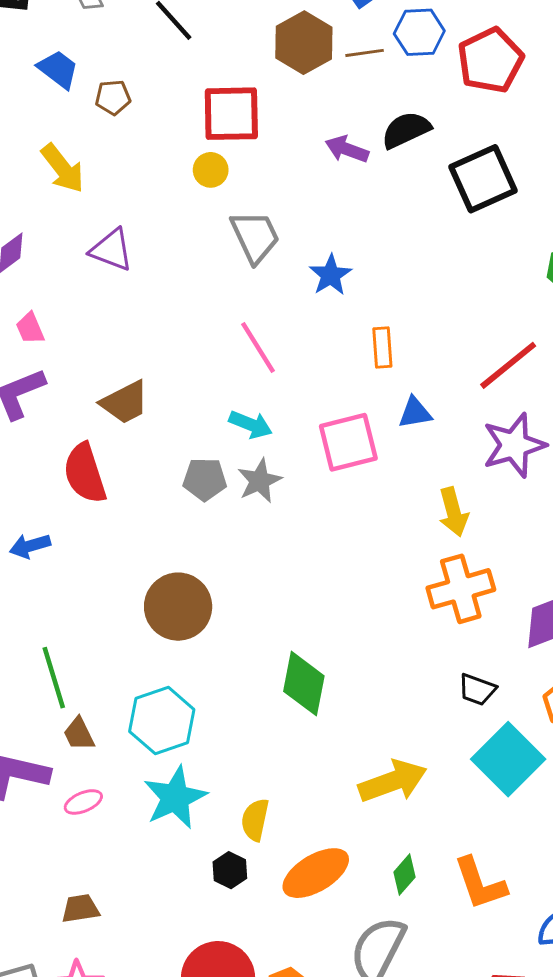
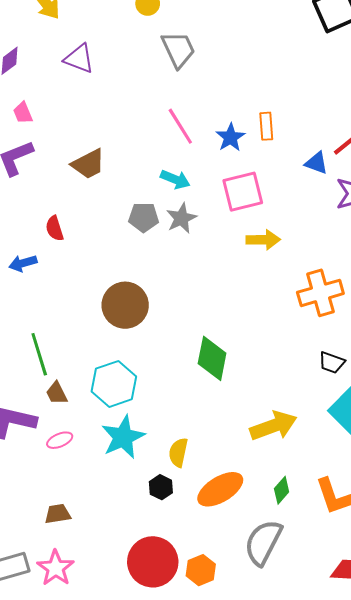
blue star: (331, 275) -> (230, 137), moved
blue triangle: (415, 413) -> (316, 163), moved, turned 30
red semicircle: (85, 473) -> (55, 228), moved, size x0.6
yellow arrow: (453, 512) -> (263, 240), moved, turned -76

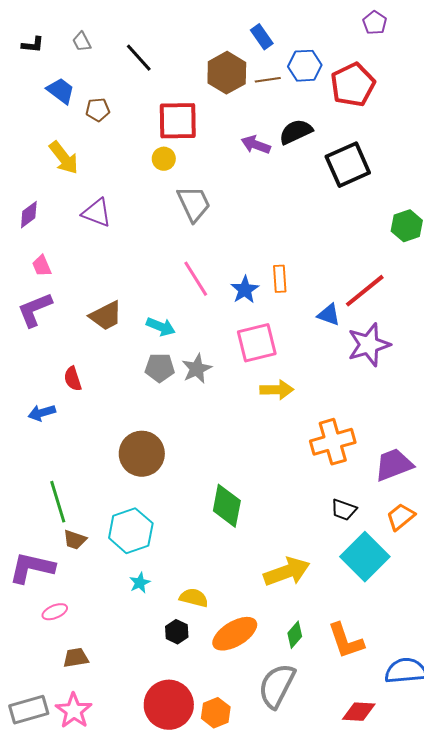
cyan arrow: (175, 179) -> (161, 327), moved
brown trapezoid: (57, 393) -> (75, 540), turned -45
cyan star: (123, 437) -> (140, 583), size x0.5
pink ellipse: (60, 440) -> (55, 612), moved
yellow semicircle: (178, 452) -> (194, 598), turned 92

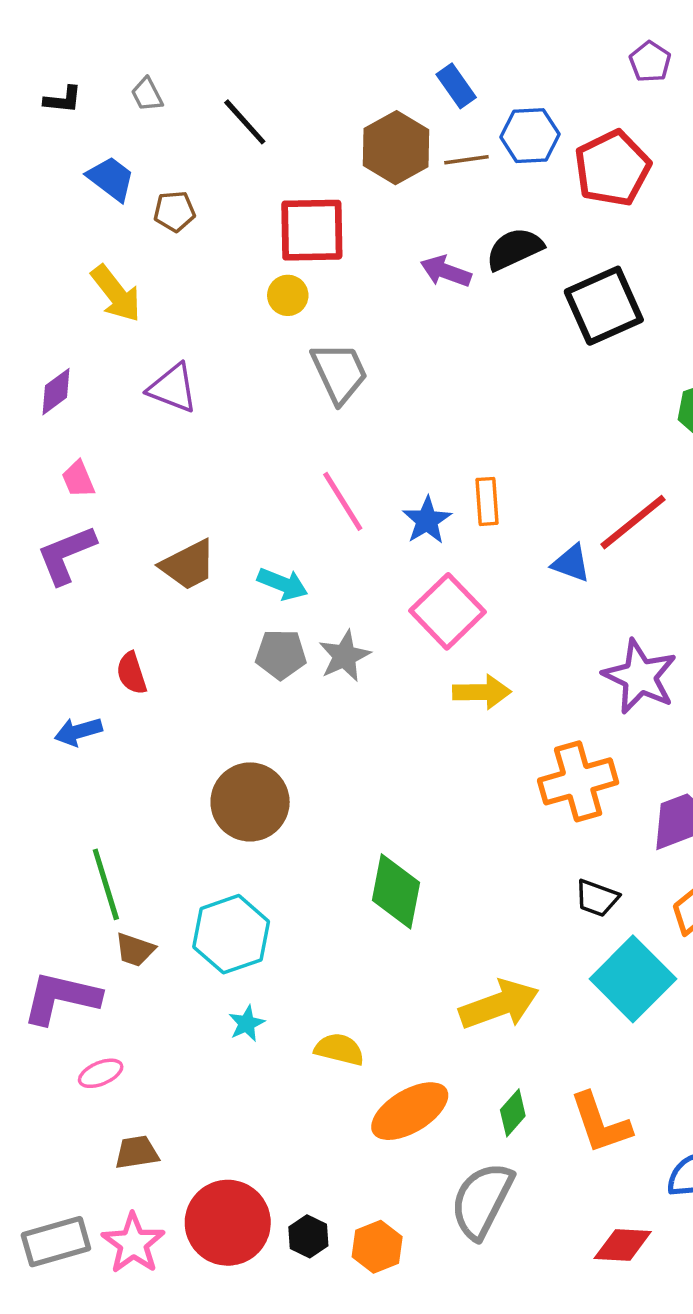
pink square: (257, 343) -> (448, 611), turned -30
purple star: (369, 345) -> (640, 677), moved, turned -30
black hexagon: (177, 632) -> (308, 1236), moved
red circle: (169, 705) -> (228, 1223), moved

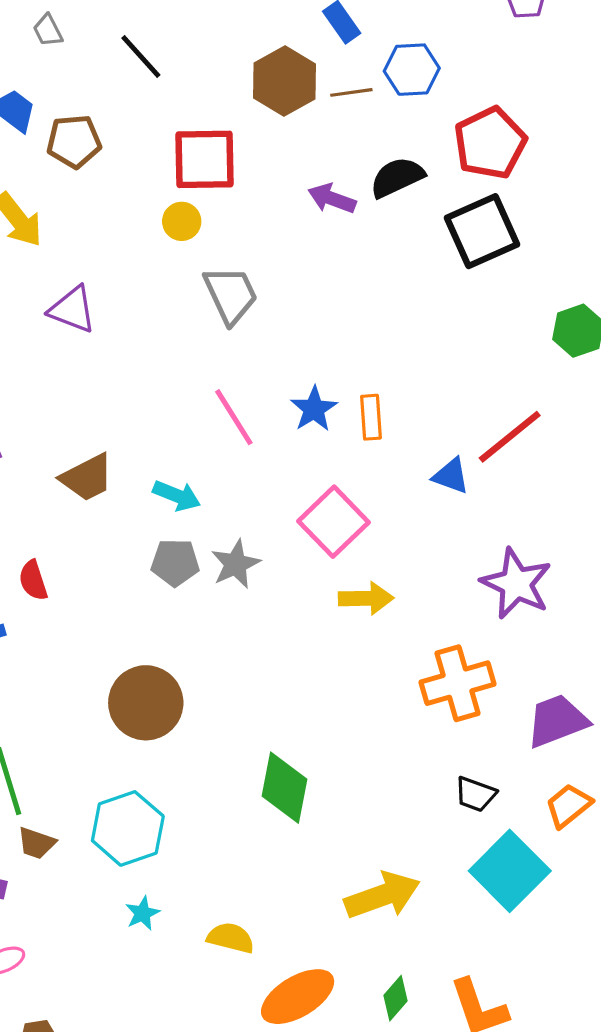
red pentagon: (612, 168) -> (490, 143), moved
brown pentagon: (174, 211) -> (74, 141), size x1.4
blue star: (427, 520) -> (314, 409), moved

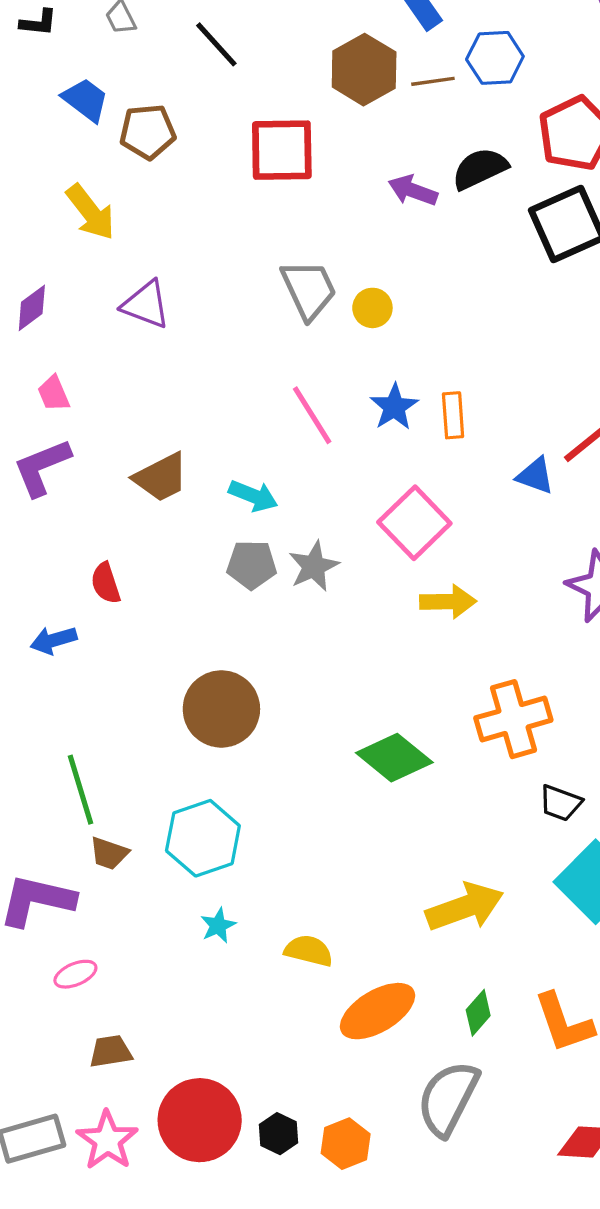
yellow circle: (182, 221) -> (372, 308), moved
orange cross: (457, 683) -> (513, 719), moved
green diamond: (284, 788) -> (394, 758), moved, turned -62

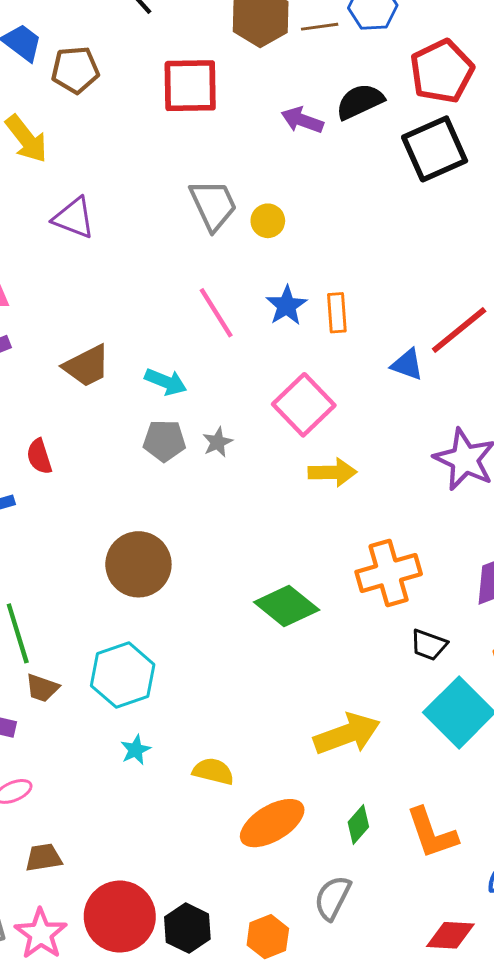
gray star: (314, 566) -> (218, 442), size x0.7
gray semicircle: (448, 1098) -> (333, 898), size x0.7
black hexagon: (278, 1134) -> (187, 928), size x1.4
orange hexagon: (346, 1144) -> (268, 937), moved

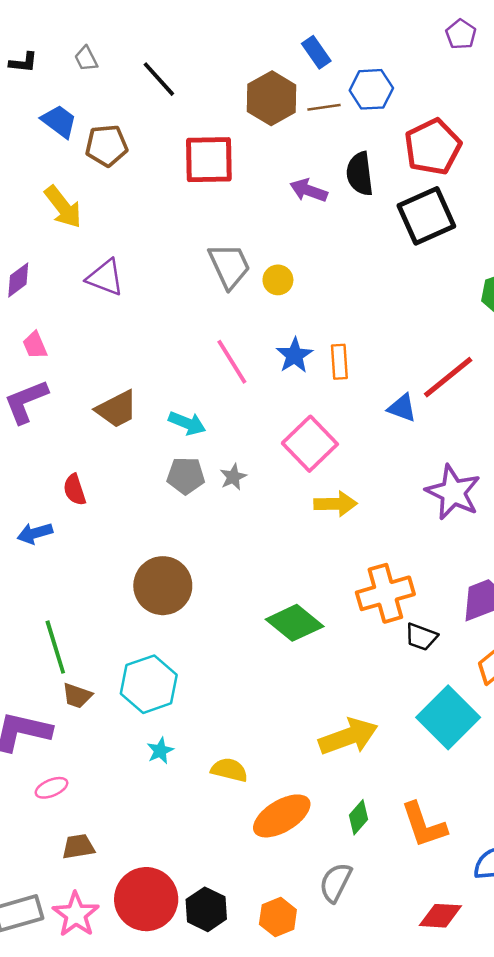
black semicircle: (360, 101) -> (360, 174), turned -72
black trapezoid: (429, 645) -> (421, 637), moved

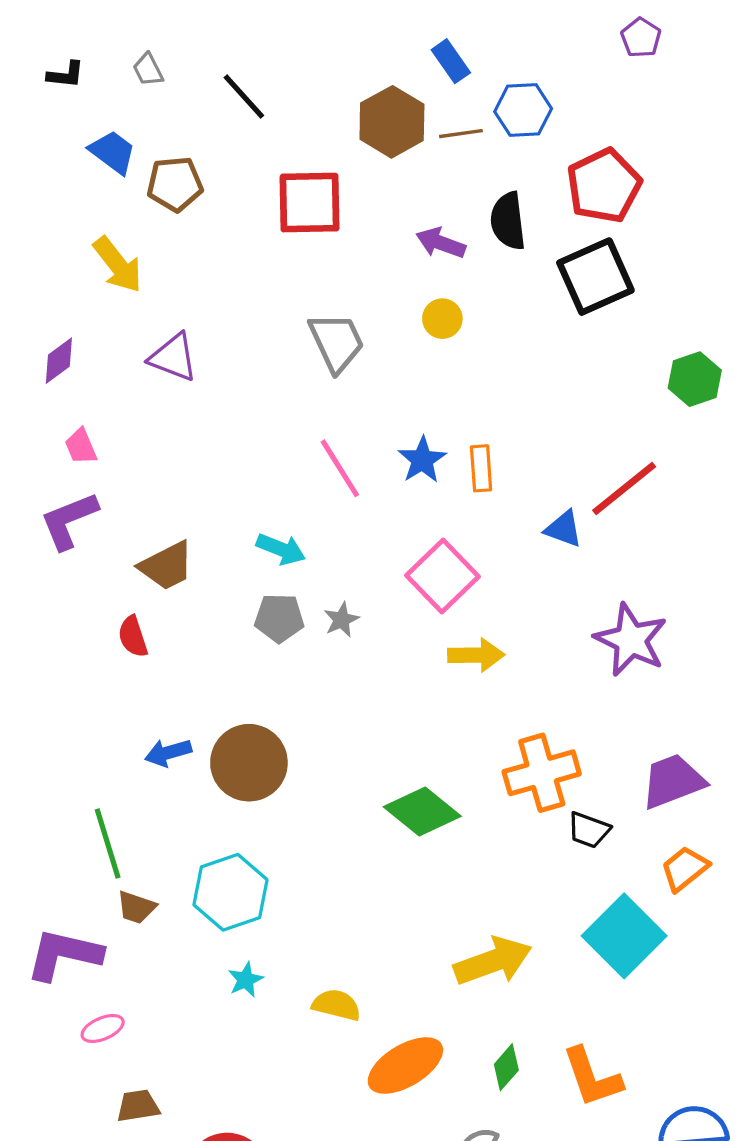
yellow circle: (278, 280) -> (442, 319), moved
brown trapezoid: (117, 409) -> (167, 566), moved
blue arrow: (35, 533) -> (168, 753), moved

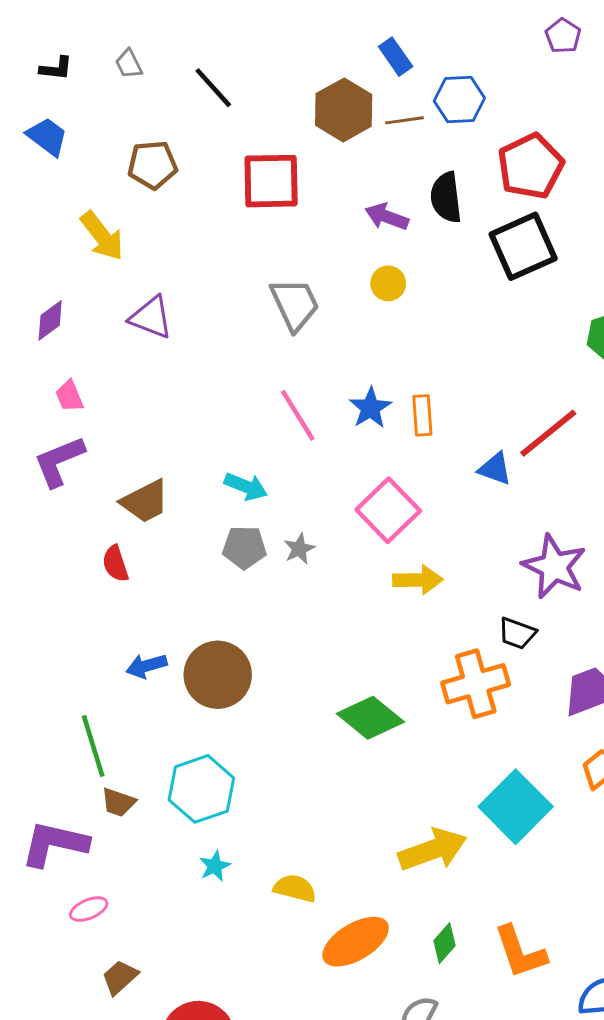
blue trapezoid: (113, 152) -> (47, 137), moved
black trapezoid: (589, 830) -> (517, 633), moved
cyan square: (624, 936) -> (516, 807), moved
brown trapezoid: (138, 1106) -> (120, 977), turned -33

